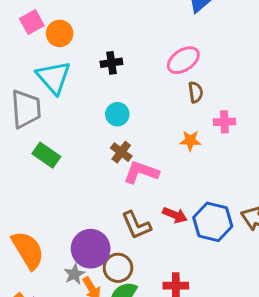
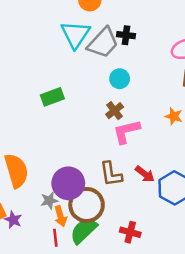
gray trapezoid: (26, 109) -> (103, 43), moved, turned 32
green rectangle: (46, 155) -> (52, 97), turned -70
pink L-shape: (141, 172) -> (126, 132), turned -48
brown circle: (118, 268) -> (87, 205), size x1.4

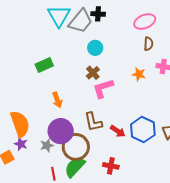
red arrow: (145, 174) -> (118, 131), moved
orange arrow: (60, 216) -> (57, 100), moved
purple star: (13, 220) -> (21, 144), moved

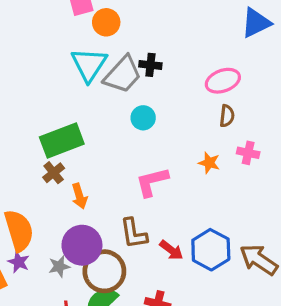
green rectangle: (44, 65) -> (62, 140), size x1.5
brown cross: (93, 73) -> (54, 173), moved

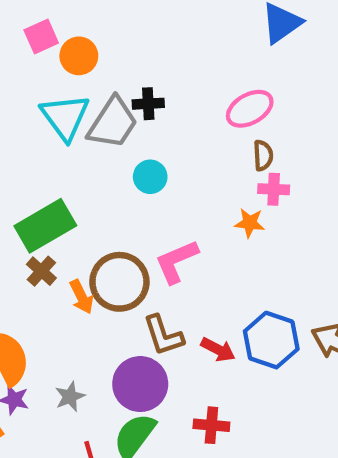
pink cross: (248, 153) -> (274, 189), moved
purple circle: (82, 245) -> (140, 384), moved
brown circle: (104, 271) -> (119, 282), moved

